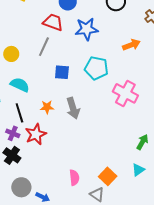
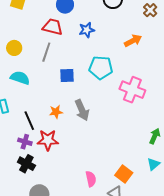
blue star: (87, 29) -> (87, 30), size x0.7
yellow circle: (11, 54) -> (14, 48), moved
cyan semicircle: (20, 85) -> (20, 78), moved
red star: (36, 134) -> (48, 140), turned 30

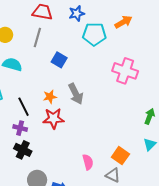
cyan pentagon: (101, 68) -> (94, 34), moved
blue square: (67, 76) -> (59, 60), turned 35
red star: (48, 140) -> (53, 118), moved

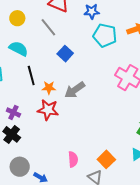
gray line: (37, 37) -> (48, 27), turned -66
gray arrow: (76, 94) -> (75, 90), turned 70
black line: (24, 107) -> (31, 75), moved

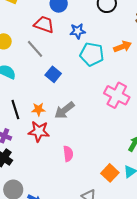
black line: (31, 75) -> (15, 110), moved
pink semicircle: (73, 159) -> (68, 154), moved
orange square: (106, 159) -> (110, 173), moved

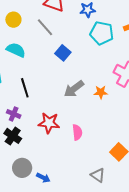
orange star: (38, 109) -> (101, 92), moved
red star: (39, 131) -> (49, 123), moved

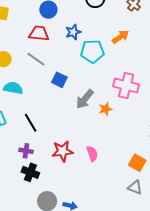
gray arrow: (74, 89) -> (85, 99), moved
gray triangle: (98, 175) -> (135, 187), moved

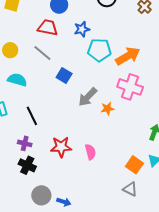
orange arrow: (120, 37) -> (128, 56), moved, size x1.4

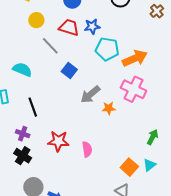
red trapezoid: (48, 28) -> (69, 27), moved
yellow circle: (10, 50) -> (36, 20), moved

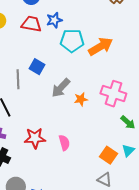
gray line: (50, 46) -> (18, 79), moved, turned 48
pink cross: (134, 89) -> (113, 94), moved
green arrow: (153, 137) -> (128, 122), turned 112

